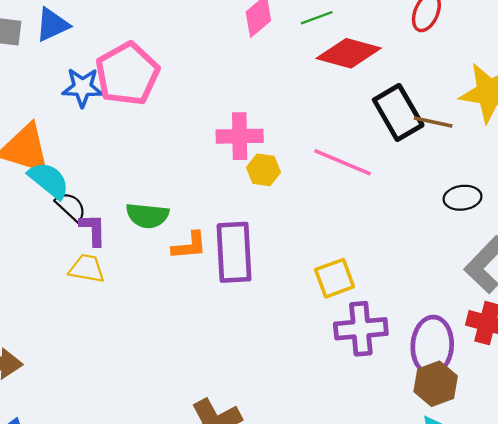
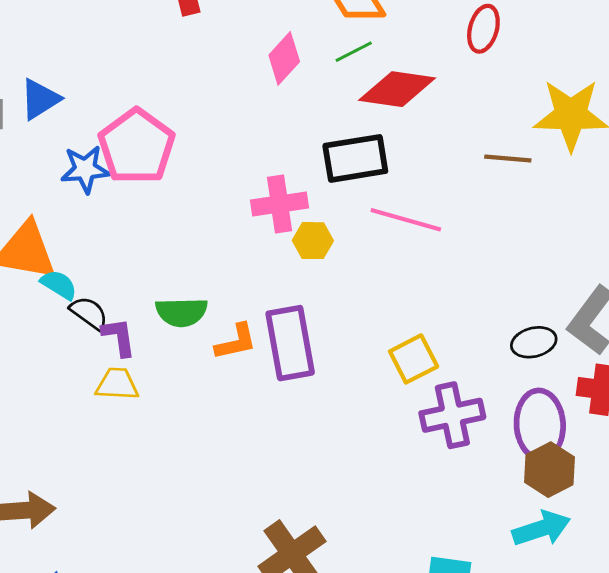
black rectangle: (398, 113) -> (355, 158), moved, turned -62
cyan semicircle: (49, 180) -> (59, 285), size x0.7
black ellipse: (463, 198) -> (534, 342), moved

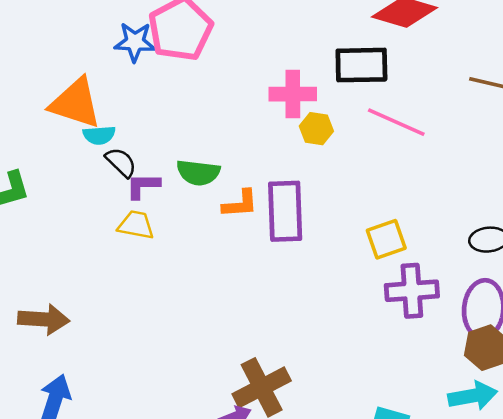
cyan semicircle: (59, 285) -> (99, 135), turned 136
purple L-shape: (119, 337) -> (143, 186), turned -90

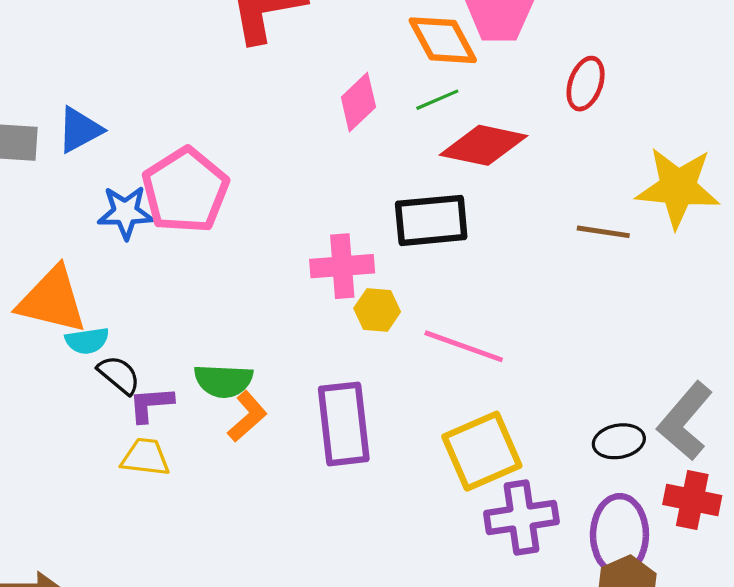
pink line: (396, 122) -> (464, 346), moved
orange L-shape: (240, 204) -> (247, 416), moved, turned -33
yellow square: (386, 239) -> (482, 451), size x1.4

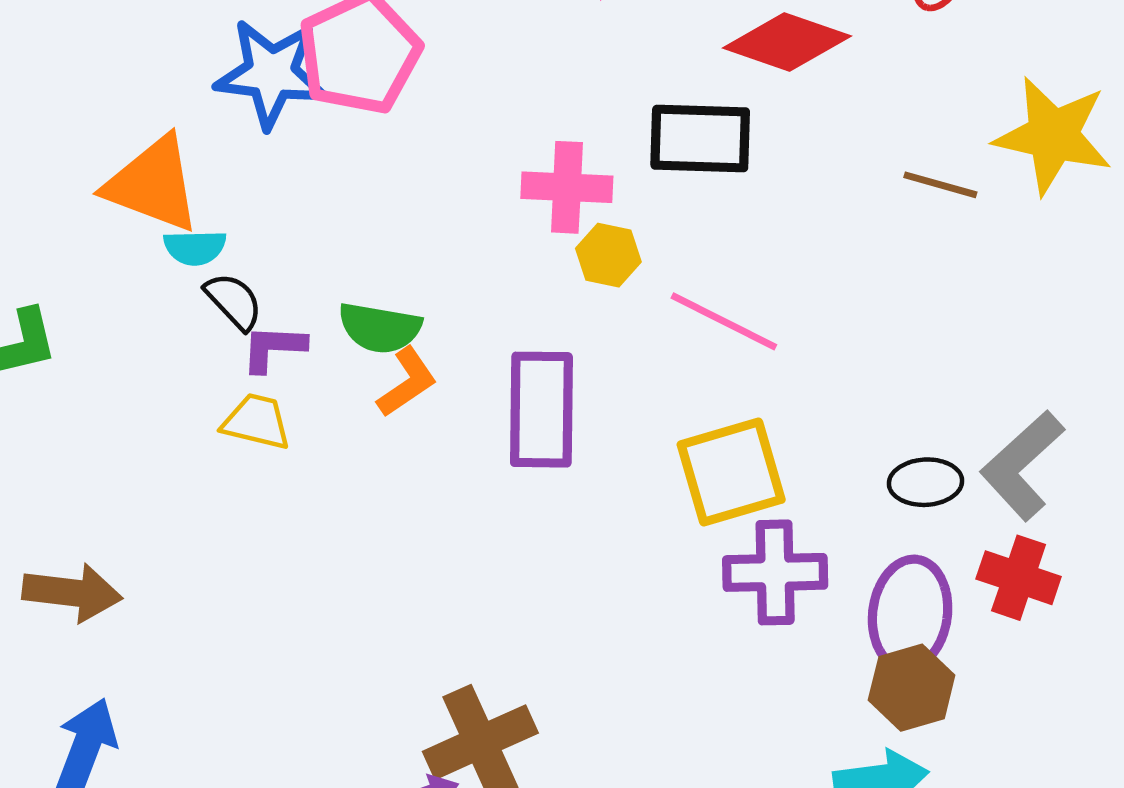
blue star: (125, 212) -> (271, 74), size x1.4

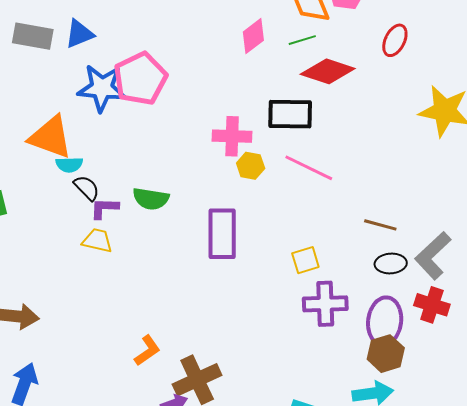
brown line: (940, 185) -> (380, 225), moved
pink line: (724, 321) -> (309, 168), moved
orange L-shape: (407, 382) -> (147, 350), moved
yellow square: (731, 472) -> (305, 260), size x0.6

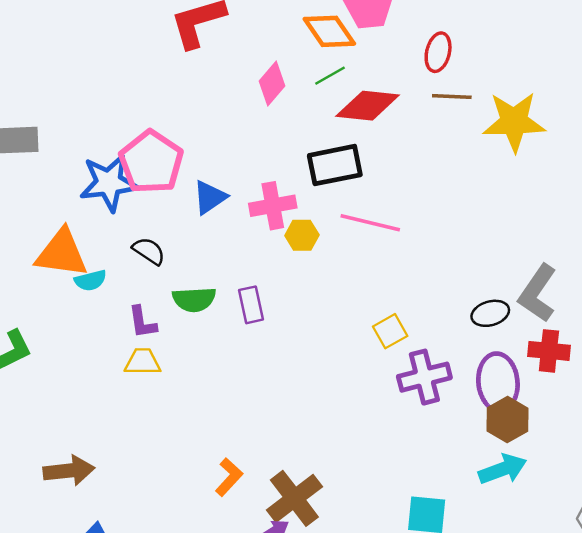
blue triangle: (79, 34) -> (210, 197), moved
black semicircle: (87, 188) -> (149, 251), moved
purple L-shape: (104, 208) -> (142, 322), turned -88
brown line: (380, 225) -> (452, 96), moved
purple rectangle: (222, 234) -> (251, 305), moved, size x0.6

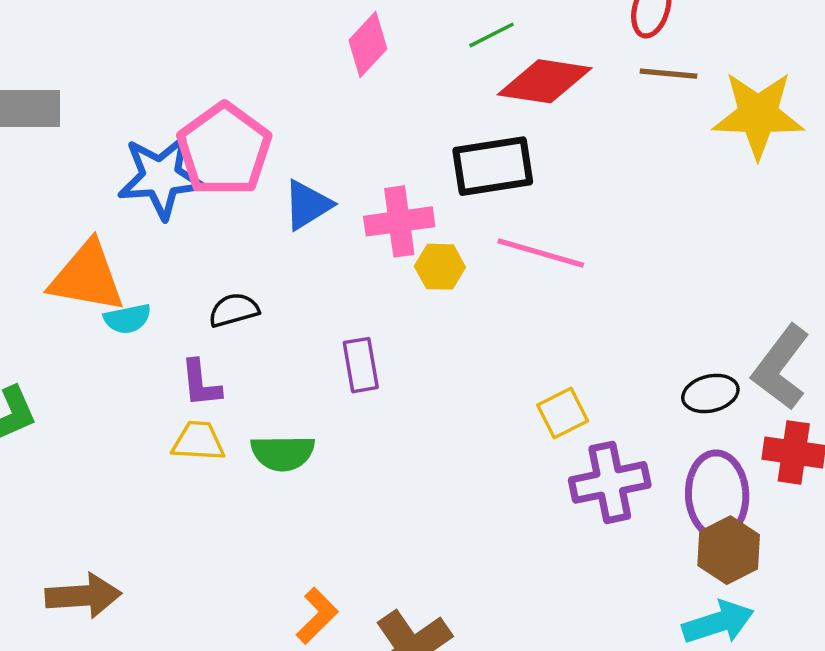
pink diamond: (272, 83) -> (368, 44), moved
black semicircle: (149, 251) -> (234, 310), moved, turned -52
green semicircle: (194, 299) -> (283, 453), moved

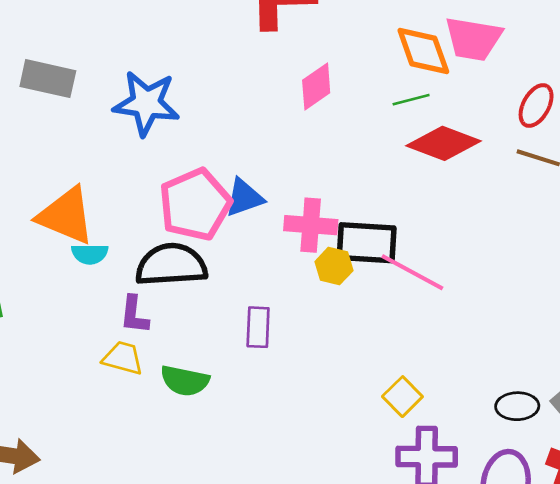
pink pentagon: (224, 150) -> (195, 204), moved
black rectangle: (493, 166) -> (367, 243), moved
blue star: (161, 177) -> (146, 103), moved
black semicircle: (234, 310) -> (171, 265), size x1.8
yellow square: (563, 413) -> (402, 397), turned -30

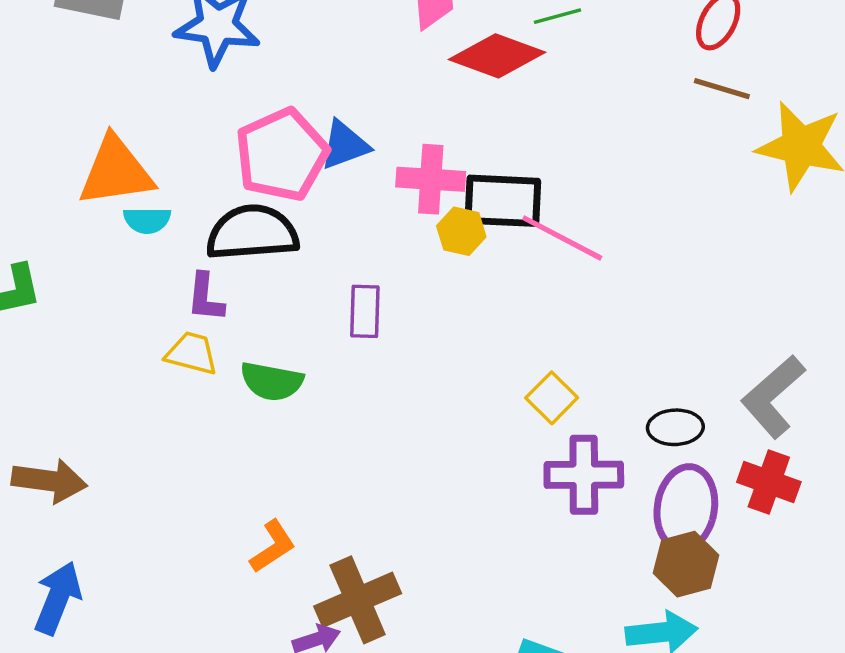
red diamond: (443, 143) -> (497, 56), moved
orange triangle: (66, 216) -> (116, 171), turned -30
black ellipse: (517, 406) -> (675, 427), moved

